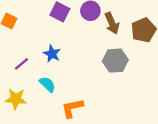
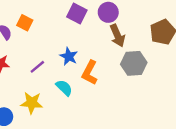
brown arrow: (112, 23) -> (117, 36), moved
orange L-shape: (72, 108) -> (90, 73), moved, turned -50

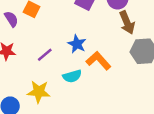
orange L-shape: (90, 73) -> (98, 61), turned 110
cyan semicircle: (64, 88) -> (72, 76), turned 120

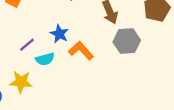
cyan semicircle: (72, 76) -> (45, 59), moved

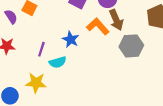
purple line: (27, 45) -> (41, 49), turned -32
orange L-shape: (81, 51) -> (98, 26), moved

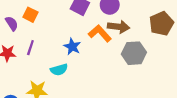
brown arrow: (116, 20) -> (118, 27), turned -60
purple line: (41, 49) -> (30, 48), moved

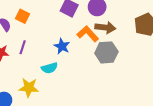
gray hexagon: (134, 53) -> (106, 52), moved

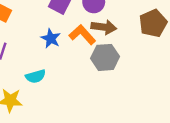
blue star: (62, 46) -> (51, 38), moved

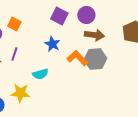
orange L-shape: (82, 35) -> (77, 58), moved

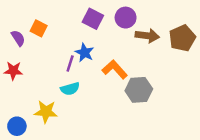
brown arrow: (94, 35) -> (147, 36), moved
purple line: (14, 54) -> (70, 63), moved
gray hexagon: (95, 59) -> (139, 90), moved

